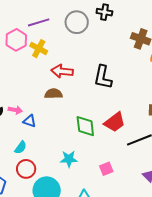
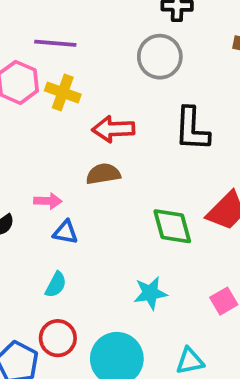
purple line: (39, 22) -> (55, 43), turned 30
gray circle: (77, 22) -> (160, 57), moved
pink arrow: (15, 110) -> (48, 201), moved
red circle: (26, 169) -> (58, 338), moved

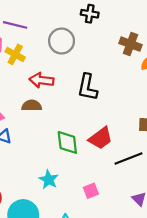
gray circle: (160, 57) -> (62, 41), moved
cyan star: (150, 293) -> (49, 180), turned 30

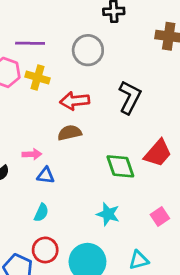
black L-shape: (87, 87) -> (130, 97), turned -152

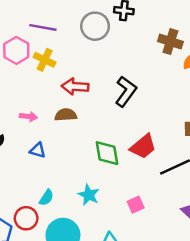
gray circle: (88, 50) -> (95, 26), moved
pink arrow: (32, 154) -> (28, 117), moved
cyan semicircle: (41, 213) -> (46, 198), moved

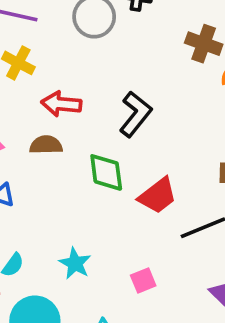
green diamond: (107, 153) -> (106, 172), moved

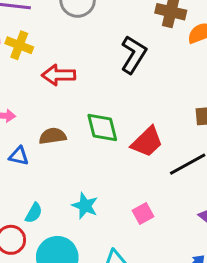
black L-shape: (135, 114) -> (133, 55), moved
brown semicircle: (46, 145) -> (53, 136), moved

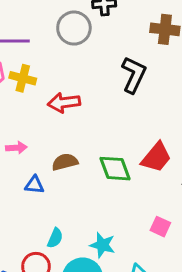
green diamond: (102, 127) -> (115, 169), moved
cyan star: (85, 206) -> (102, 245), moved
pink square: (143, 213) -> (160, 227), turned -30

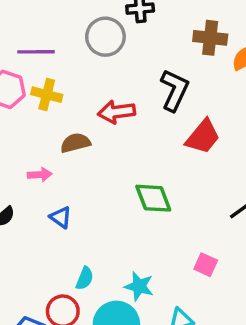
red arrow: (64, 103) -> (116, 112), moved
red trapezoid: (156, 157) -> (203, 137), moved
brown semicircle: (65, 162) -> (75, 143), moved
blue triangle: (34, 185) -> (61, 217), turned 30

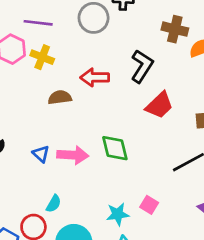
pink arrow: (40, 175) -> (73, 155), moved, size x1.6
cyan star: (139, 286) -> (118, 214), moved, turned -30

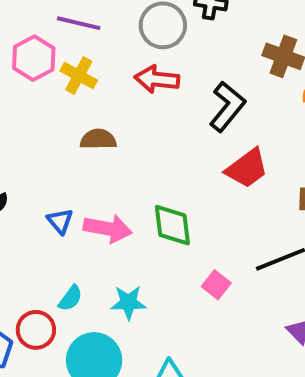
red arrow: (95, 77) -> (157, 79), moved
pink square: (149, 205) -> (216, 285), moved
cyan star: (118, 214) -> (128, 302), moved

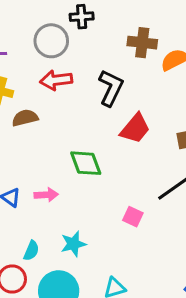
brown semicircle: (98, 139) -> (25, 118), moved
green diamond: (172, 225) -> (86, 163), moved
pink arrow: (108, 229) -> (46, 195), size x0.7

